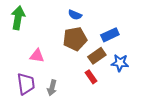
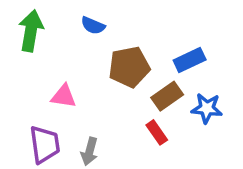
blue semicircle: (75, 15) -> (93, 26), moved

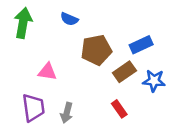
red rectangle: (157, 132) -> (119, 109), moved

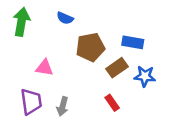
blue rectangle: (141, 45) -> (133, 42), turned 35

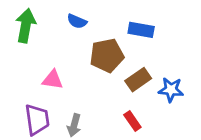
blue rectangle: (133, 42) -> (141, 30), moved

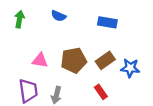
green arrow: (26, 26) -> (19, 19), size x0.7
brown pentagon: (107, 55) -> (74, 60), moved

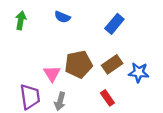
blue rectangle: (107, 22) -> (114, 24), turned -60
pink triangle: (40, 60) -> (52, 74), moved, turned 49

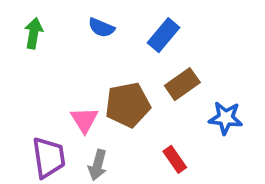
blue rectangle: (114, 24) -> (163, 35), moved
brown rectangle: (112, 64) -> (182, 84), moved

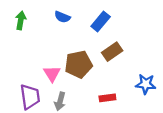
blue star: (226, 118) -> (146, 84), moved
red rectangle: (175, 159) -> (107, 98), turned -63

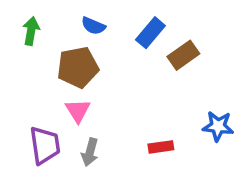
brown rectangle: (112, 52) -> (183, 55), moved
brown pentagon: (79, 64) -> (78, 67), moved

